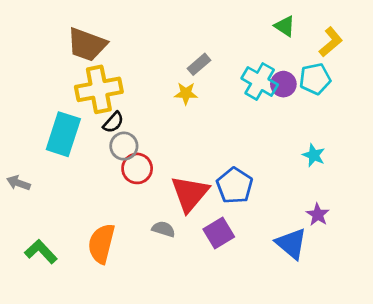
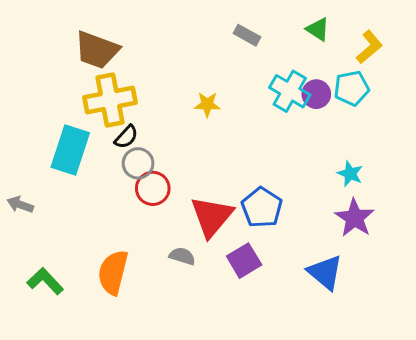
gray rectangle: (199, 64) -> (247, 35), moved, turned 70
purple star: (318, 215) -> (355, 218), moved, size x1.5

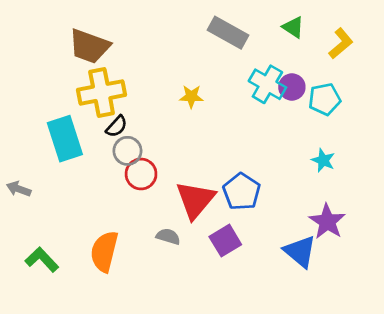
gray rectangle: (247, 35) -> (228, 33), size x1.6
cyan pentagon: (352, 88) -> (325, 99), moved
cyan rectangle: (70, 150) -> (65, 139), turned -36
purple star: (355, 218) -> (327, 222), moved

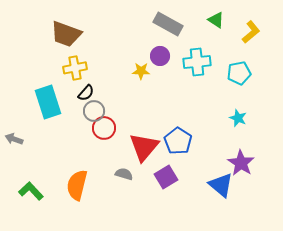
cyan cross: (267, 84) -> (197, 62), turned -36
purple circle: (292, 87) -> (160, 56), moved
yellow cross: (102, 92) -> (75, 68), size x0.7

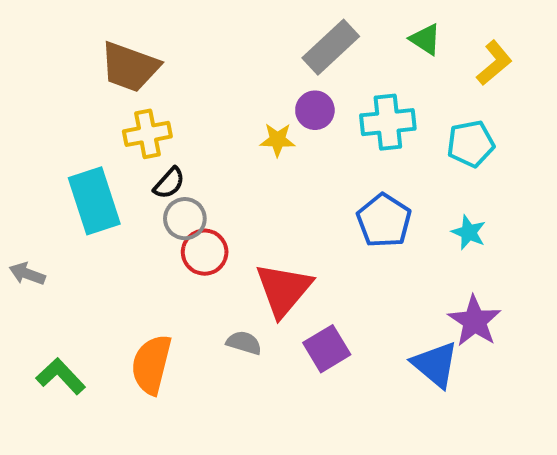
gray rectangle: (168, 24) -> (331, 47), turned -72
blue pentagon: (178, 141) -> (384, 221), moved

